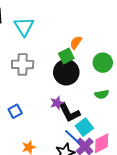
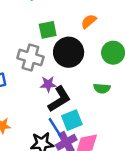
green square: (66, 56) -> (48, 30), moved
gray cross: (23, 64) -> (30, 57), moved
black L-shape: (69, 113) -> (59, 99), turned -110

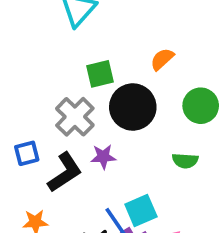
gray cross: (30, 57) -> (75, 117), turned 30
black L-shape: (59, 99) -> (65, 172), moved

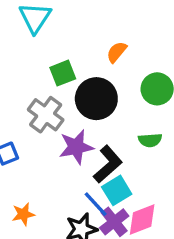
purple star: (103, 157) -> (76, 147), size x1.5
black L-shape: (65, 172) -> (108, 164), moved

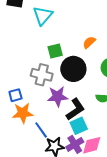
gray cross: (46, 115) -> (42, 75), turned -30
blue line: (96, 204) -> (41, 130), moved
orange star: (23, 214) -> (23, 113), moved, size x1.5

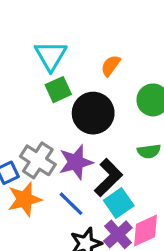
cyan triangle: (43, 16) -> (51, 56), moved
gray cross: (42, 75) -> (38, 160), moved, turned 30
blue line: (41, 130) -> (71, 204), moved

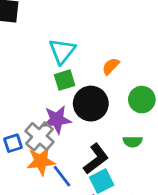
purple star: (76, 162) -> (57, 120), moved
orange star: (25, 199) -> (41, 161), moved

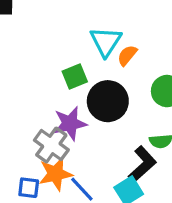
cyan triangle: (62, 51) -> (106, 42), moved
blue square: (13, 143) -> (29, 188), moved, turned 30
black L-shape: (96, 159) -> (142, 164), moved

